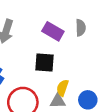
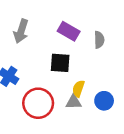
gray semicircle: (81, 28) -> (99, 40), moved

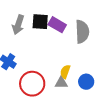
gray semicircle: (99, 40) -> (82, 32), size x1.6
black square: (60, 63) -> (40, 22), moved

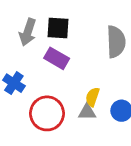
purple rectangle: (57, 25) -> (57, 58), moved

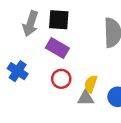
red circle: (47, 113) -> (61, 79), moved, size x0.6

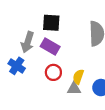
gray arrow: (30, 24) -> (28, 42), moved

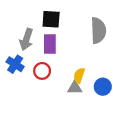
purple rectangle: (50, 47) -> (50, 44), turned 60
red circle: (53, 72) -> (42, 71), moved

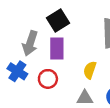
black square: (51, 19) -> (58, 20), turned -36
yellow semicircle: (79, 75) -> (90, 70), moved

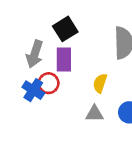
blue cross: (17, 71) -> (33, 90), moved
red circle: (48, 79) -> (49, 83), moved

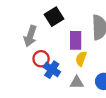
purple rectangle: (64, 60) -> (76, 40), moved
blue cross: (33, 90) -> (52, 70), moved

